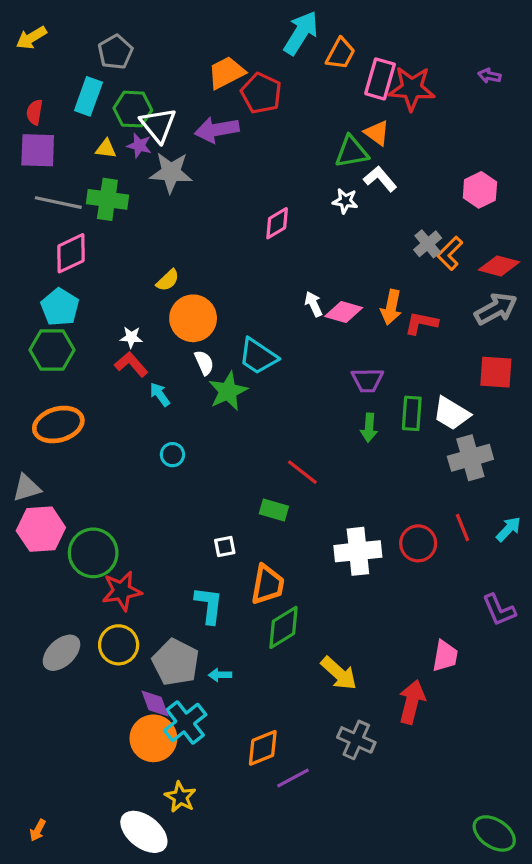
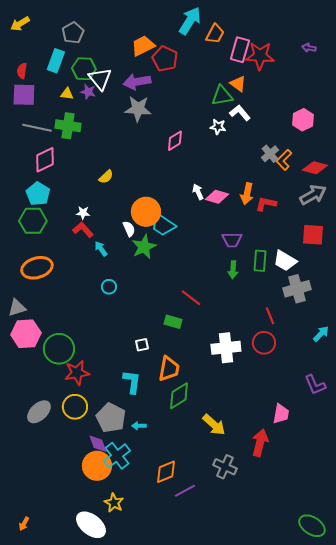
gray star: (171, 172) -> (138, 109), moved
orange circle: (193, 318) -> (146, 212), moved
red line: (463, 528) -> (270, 316), moved

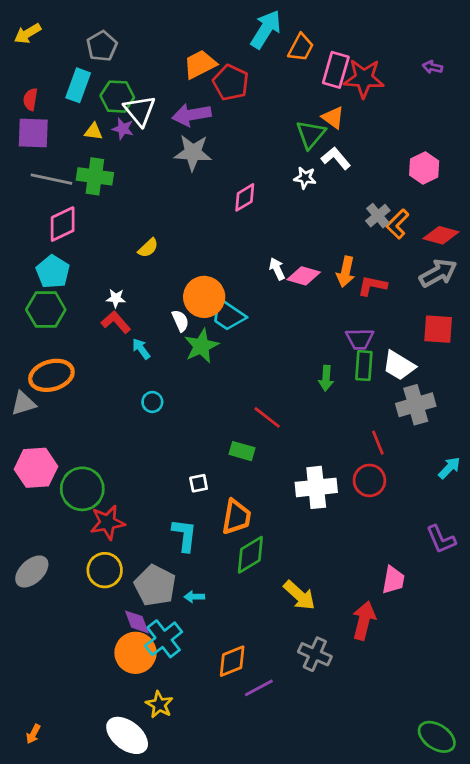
green triangle: (222, 96) -> (311, 134), turned -40
purple trapezoid: (232, 240) -> (360, 339), moved
gray triangle: (17, 308) -> (23, 403), moved
gray ellipse: (39, 412) -> (32, 572), moved

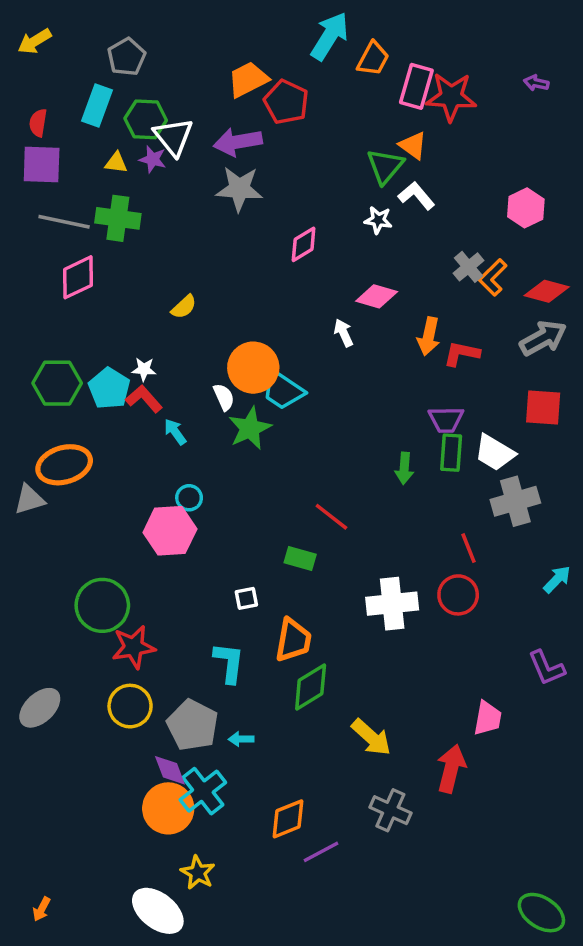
cyan pentagon: (53, 272) -> (109, 388), moved
pink diamond: (304, 276) -> (377, 296), moved
pink hexagon: (36, 468) -> (170, 531), moved

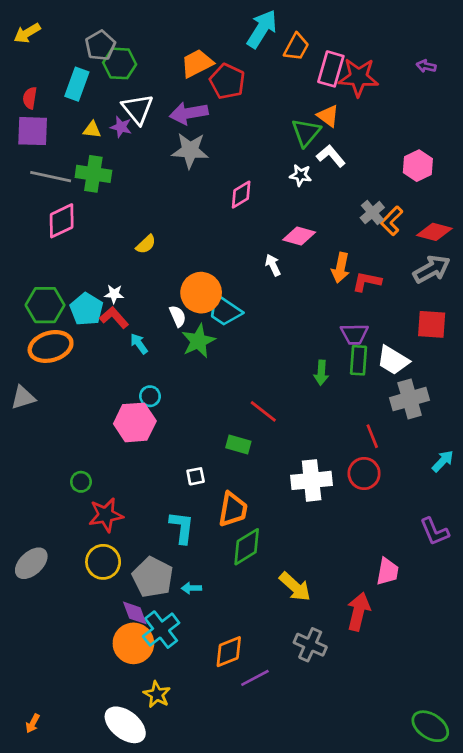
green hexagon: (146, 119) -> (120, 63), moved
orange ellipse: (64, 465) -> (51, 346), moved
green circle: (102, 605) -> (81, 482), size x0.5

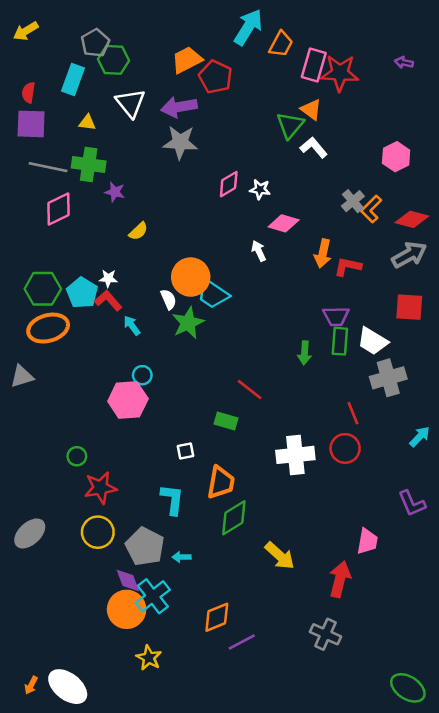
purple star: (121, 127) -> (115, 192), moved
white star: (301, 175) -> (260, 189), moved
gray cross: (310, 645) -> (325, 634), moved
white ellipse: (125, 725) -> (68, 687), moved

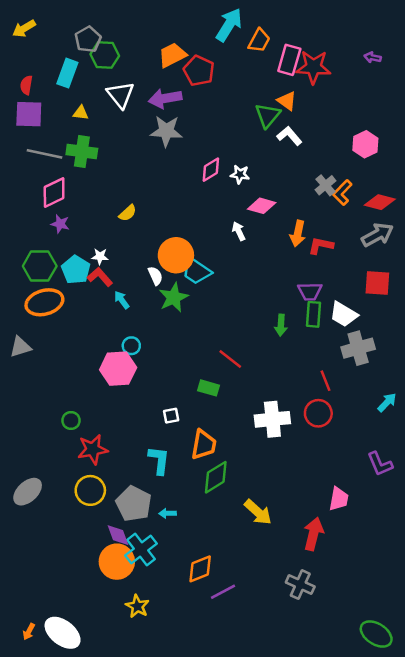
purple star: (115, 192) -> (60, 224), moved

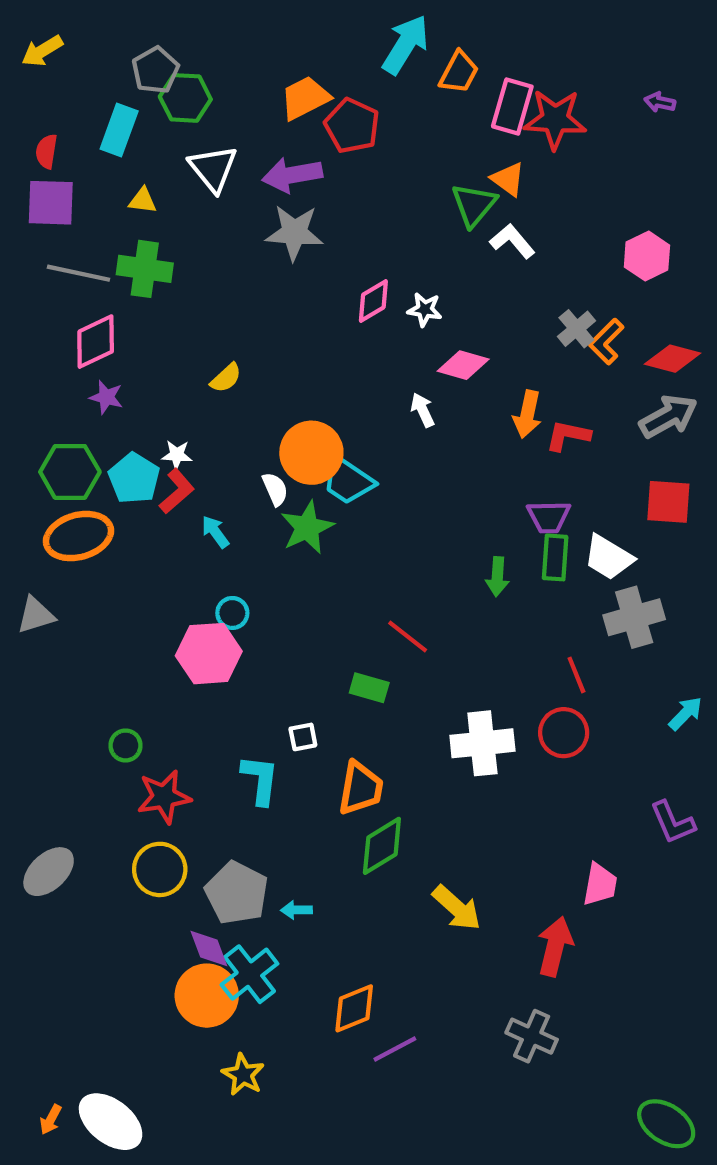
red L-shape: (100, 277) -> (177, 491), turned 90
cyan L-shape: (159, 460) -> (260, 780), moved

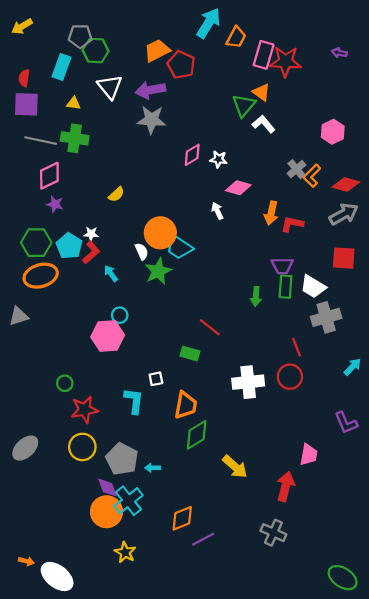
gray pentagon: (155, 70) -> (80, 36), turned 30
orange arrow: (51, 1119) -> (26, 561), moved, turned -104

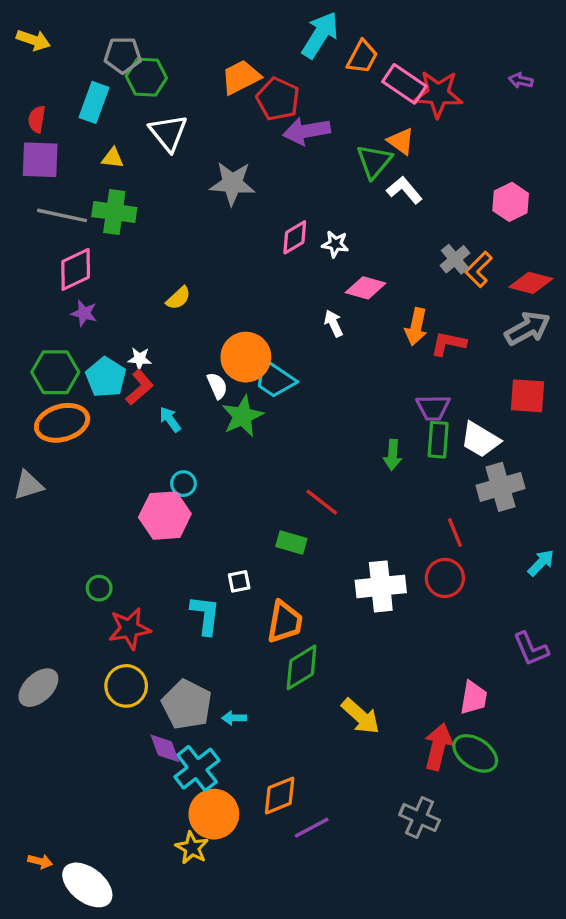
yellow arrow: (22, 26) -> (33, 40), turned -130
pink rectangle: (264, 55) -> (404, 84), turned -72
purple arrow: (150, 90) -> (307, 131), moved
orange circle: (107, 512) -> (214, 814), moved
green ellipse: (343, 578) -> (475, 753), moved

